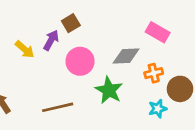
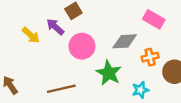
purple arrow: (51, 40) -> (55, 27), turned -78
cyan star: (158, 109) -> (140, 90), moved

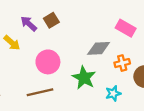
purple arrow: (55, 27) -> (29, 24), moved
pink circle: (82, 46) -> (48, 62), moved

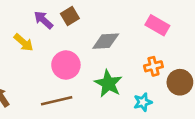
gray diamond: (99, 48) -> (106, 41), moved

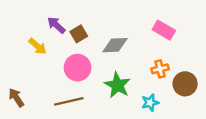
brown square: (70, 16) -> (79, 34), moved

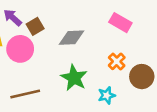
pink circle: (78, 68) -> (20, 49), moved
orange cross: (160, 69) -> (117, 61), turned -30

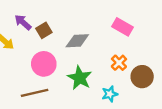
pink circle: (20, 49) -> (44, 64), moved

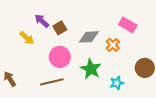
orange cross: (119, 63) -> (113, 45), moved

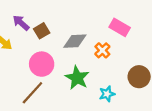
brown line: (52, 82) -> (32, 93), turned -35

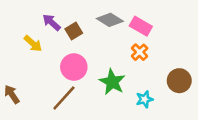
pink rectangle: (120, 27) -> (141, 26), moved
gray diamond: (75, 41) -> (110, 20), moved, turned 35

